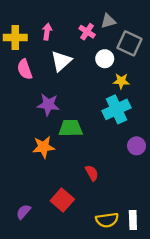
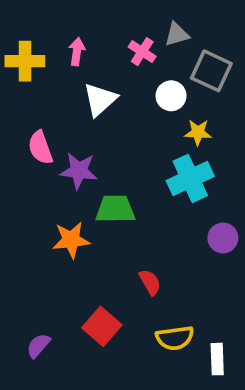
pink semicircle: (25, 69) -> (40, 148), moved
yellow semicircle: (107, 220) -> (175, 338), moved

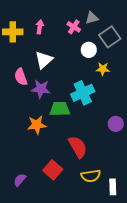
gray square: (211, 71) -> (110, 37), turned 30
white triangle: (100, 100) -> (44, 60), moved
cyan cross: (190, 178) -> (83, 93), moved
red semicircle: (150, 282) -> (78, 147), size x1.6

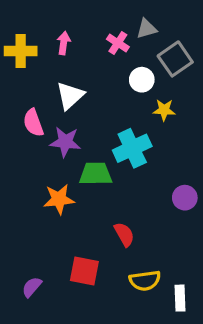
red semicircle: (78, 147) -> (124, 234), size x0.7
red square: (53, 170) -> (84, 271), turned -30

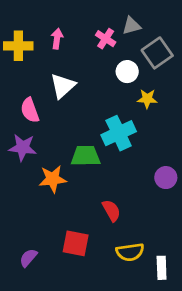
purple star: (65, 142) -> (23, 147), moved

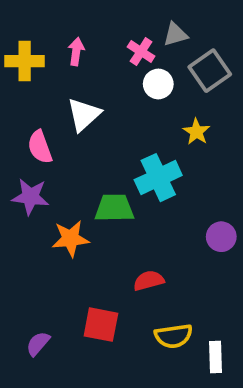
white circle: (127, 72) -> (158, 84), moved
yellow star: (147, 99) -> (196, 132), turned 30
red semicircle: (111, 210) -> (149, 281), turned -75

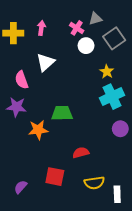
cyan cross: (158, 178) -> (112, 97), moved

